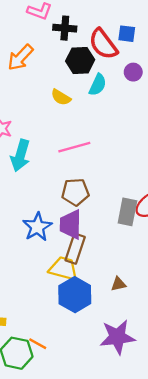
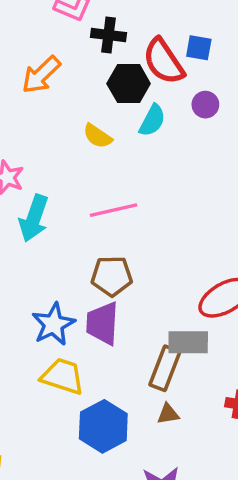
gray rectangle: (127, 212) -> (188, 342), moved, turned 76
brown rectangle: (75, 249) -> (165, 368), moved
yellow trapezoid: (63, 269) -> (63, 376), moved

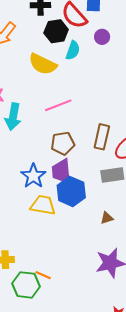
yellow semicircle: (98, 136) -> (43, 64), size x1.6
brown rectangle: (165, 368) -> (102, 137), moved
blue hexagon: (103, 426) -> (71, 191), moved

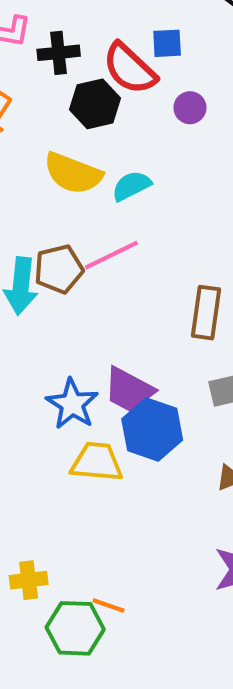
cyan semicircle: (73, 50) -> (131, 186), moved, turned -132
brown pentagon: (63, 143) -> (59, 269), moved
purple trapezoid: (61, 171) -> (129, 390), turned -52

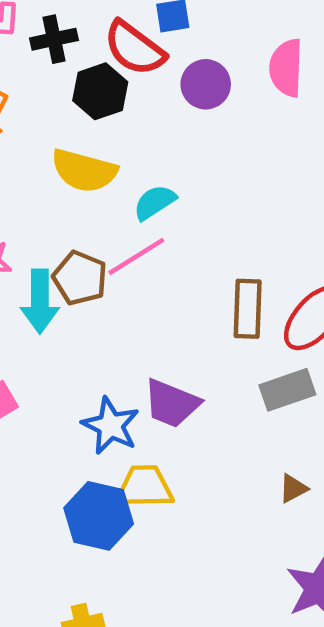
purple circle: (190, 108) -> (206, 84), size x1.4
cyan semicircle: (131, 186) -> (155, 202), moved
brown pentagon: (59, 269) -> (80, 278), turned -30
blue hexagon: (152, 429) -> (99, 516), moved

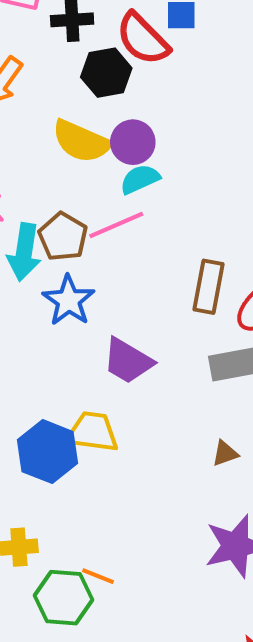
purple circle: (206, 84) -> (133, 142), moved
blue star: (111, 426) -> (69, 300), moved

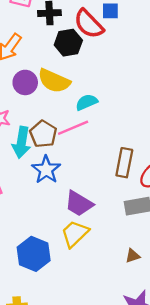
purple circle: (133, 142) -> (25, 82), moved
yellow trapezoid: (92, 432) -> (75, 234), moved, turned -52

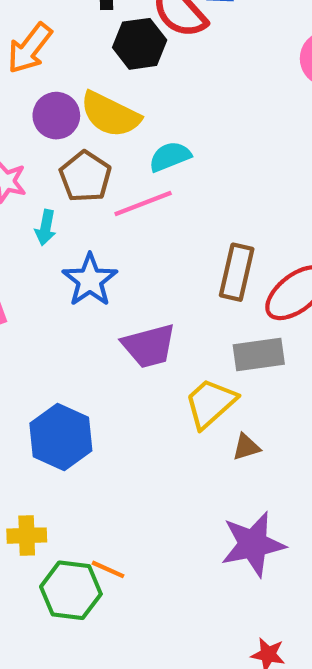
brown pentagon: (43, 134) -> (85, 177), moved
cyan arrow: (22, 142) -> (46, 228), size x0.6
purple trapezoid: (79, 204) -> (149, 346), turned -48
yellow trapezoid: (75, 234) -> (210, 403), moved

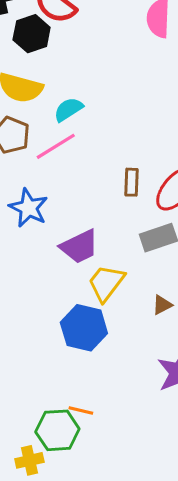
brown rectangle: (237, 272) -> (131, 182), size x0.7
yellow trapezoid: (210, 403) -> (106, 283), moved
blue hexagon: (61, 437) -> (84, 328), moved
yellow cross: (27, 536) -> (29, 460), moved

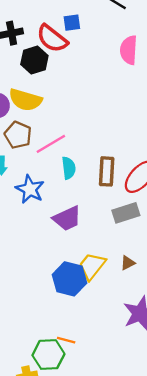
cyan semicircle: (68, 109) -> (69, 168), moved, turned 115
brown rectangle: (131, 182) -> (107, 171), size x1.4
yellow trapezoid: (106, 283) -> (92, 266), moved

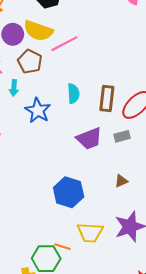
pink line: (51, 144) -> (64, 44), moved
gray rectangle: (126, 213) -> (122, 136), size x0.7
purple trapezoid: (67, 218) -> (89, 139), moved
yellow trapezoid: (92, 266) -> (90, 233), moved, turned -128

